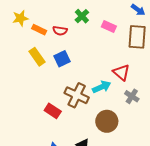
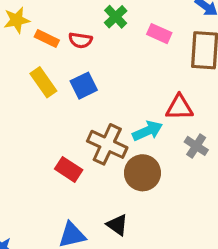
red triangle: (121, 72) -> (179, 107), turned -42
brown circle: (107, 121) -> (142, 173), moved

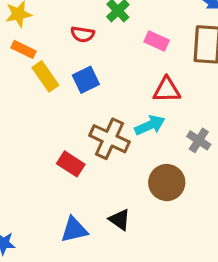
pink rectangle: (159, 34) -> (157, 41), moved
orange rectangle: (47, 39) -> (24, 49), moved
red triangle: (179, 107) -> (167, 90), moved
brown circle: (142, 173) -> (167, 183), moved

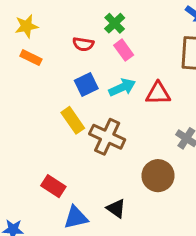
pink rectangle: (157, 41) -> (124, 50), moved, turned 30
yellow rectangle: (45, 76) -> (73, 120), moved
cyan arrow: (150, 125) -> (122, 87), moved
red rectangle: (71, 164) -> (53, 186), moved

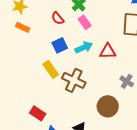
red semicircle: (83, 44) -> (58, 18), turned 40

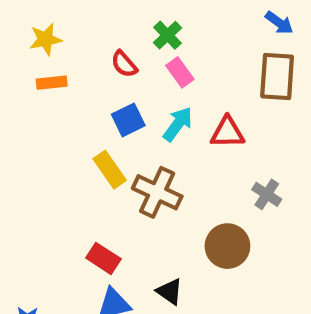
orange rectangle: (23, 27) -> (52, 83), turned -32
cyan arrow: (84, 47) -> (178, 124), turned -30
red rectangle: (38, 113) -> (103, 258), moved

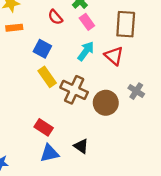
brown rectangle: (277, 77) -> (126, 24), moved
blue square: (128, 120) -> (42, 49), moved, turned -36
red triangle: (227, 132) -> (114, 56), turned 42
brown circle: (227, 246) -> (106, 103), moved

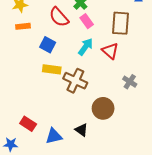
red semicircle: (55, 17) -> (59, 17), size x1.5
yellow rectangle: (47, 77) -> (52, 69), turned -48
brown circle: (106, 103) -> (103, 108), moved
red rectangle: (44, 127) -> (28, 124), moved

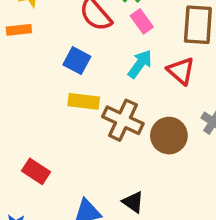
orange rectangle: (23, 26) -> (19, 30), moved
brown circle: (103, 108) -> (169, 136), moved
red rectangle: (28, 124) -> (36, 171), moved

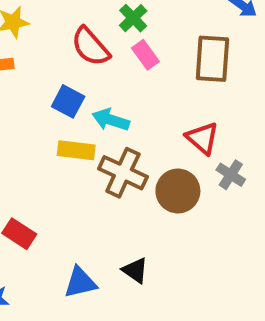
cyan arrow: (140, 64) -> (111, 120), moved, turned -108
red triangle: (181, 71) -> (202, 138), moved

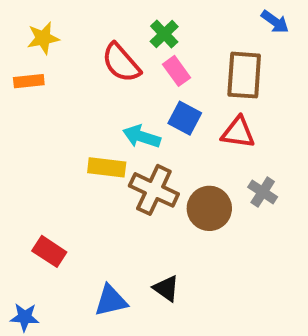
blue square: (68, 101) -> (185, 118), moved
red triangle: (202, 138) -> (238, 132), moved, turned -33

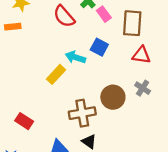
pink rectangle: (176, 71) -> (104, 14), moved
red triangle: (238, 132) -> (141, 55), moved
yellow rectangle: (107, 167) -> (56, 74), turned -54
brown cross: (154, 190) -> (82, 113), moved, turned -35

